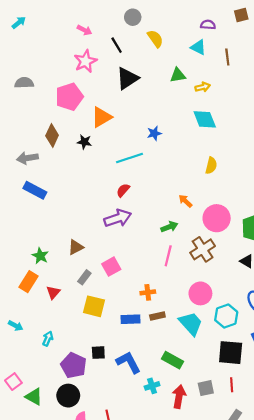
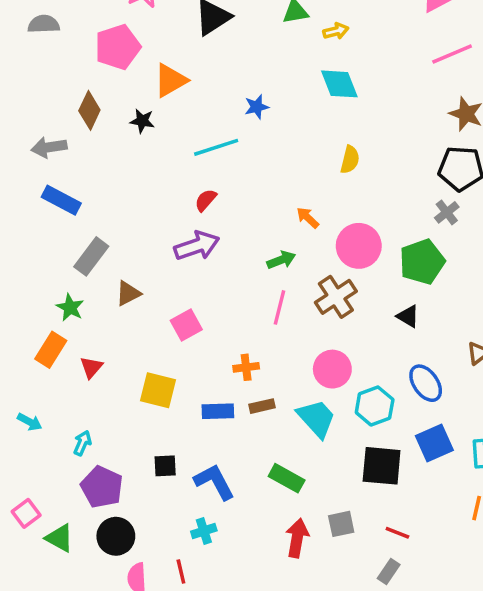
gray rectangle: (84, 277) -> (91, 256), moved, size x1.5
purple pentagon: (74, 365) -> (102, 487), moved
red line: (232, 385) -> (397, 533), moved, turned -64
cyan cross: (152, 386) -> (204, 531), moved

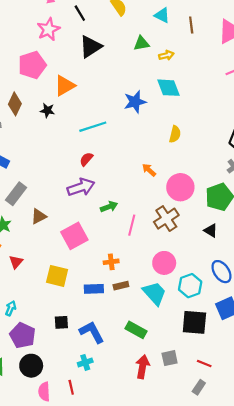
blue star: (257, 107) -> (135, 102), moved, size x1.5
green arrow: (281, 260) -> (109, 207), moved
pink square: (186, 325) -> (74, 236), size x1.4

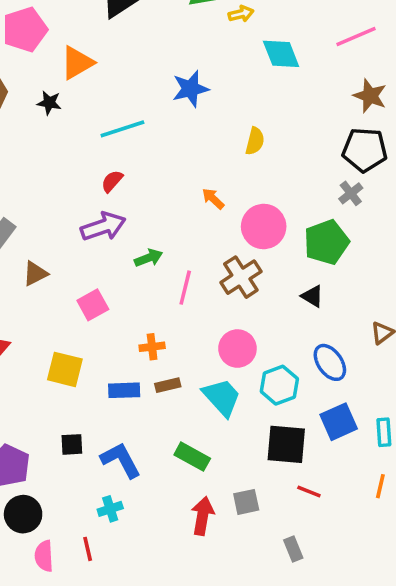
cyan diamond: (168, 88) -> (281, 54), moved
pink square: (74, 236) -> (93, 305), size x0.7
red line: (204, 363) -> (309, 491), moved
gray rectangle: (199, 387) -> (293, 549), turned -56

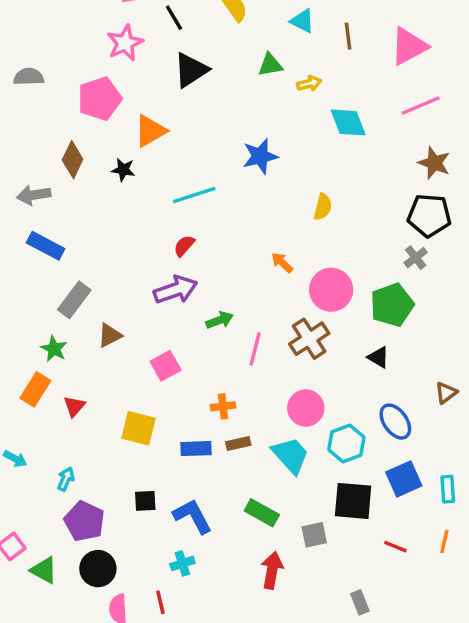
red line: (309, 491) -> (395, 547), moved
gray square: (246, 502) -> (314, 535), moved

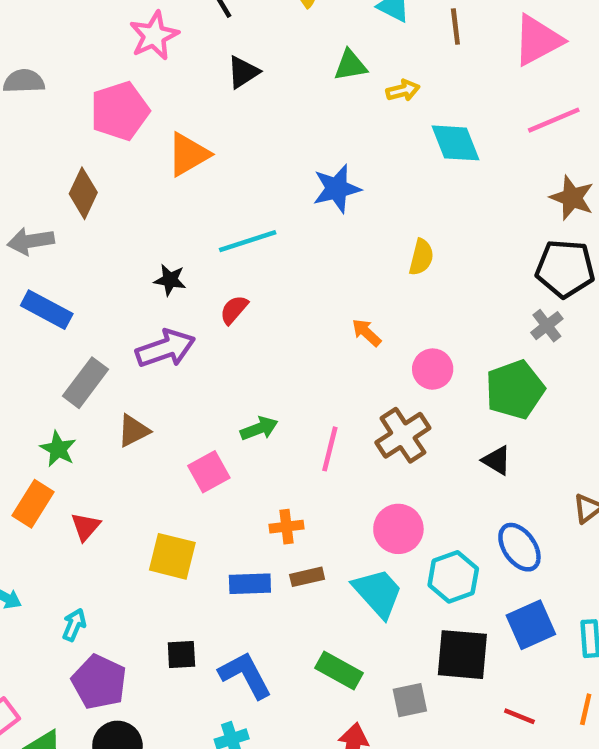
black triangle: (191, 70) -> (243, 72), size x0.7
black star: (123, 170) -> (170, 280), moved
purple arrow: (176, 290) -> (165, 348), moved
pink circle: (331, 290) -> (433, 369), size x0.7
green arrow: (220, 320) -> (259, 428), moved

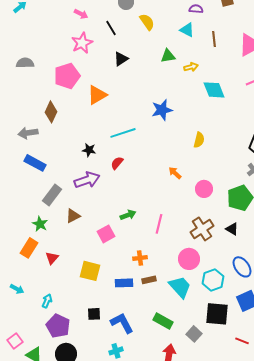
brown cross: (403, 435) -> (202, 229), moved
gray square: (410, 700) -> (194, 334), turned -35

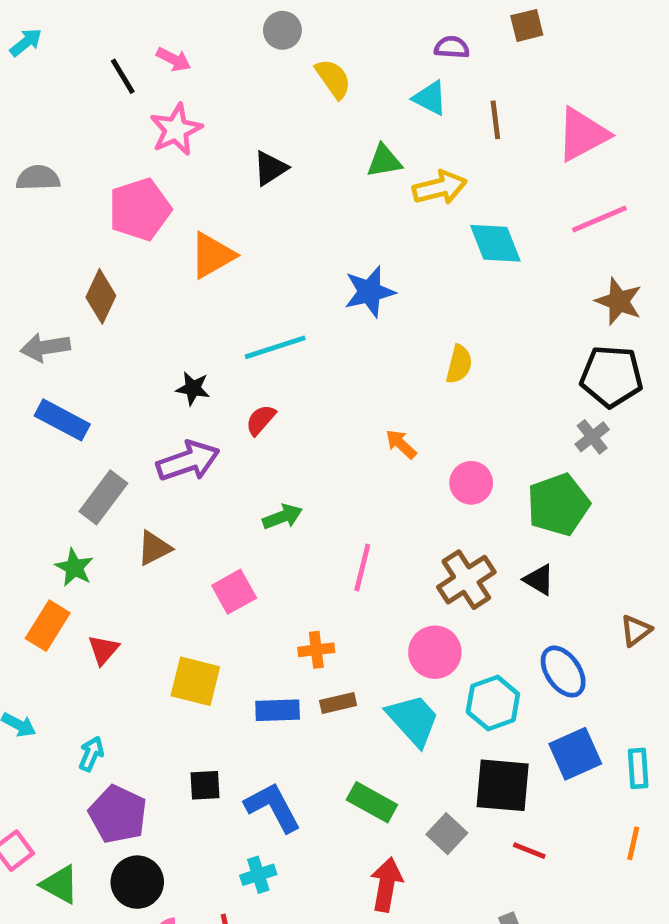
black line: (111, 28) -> (123, 76), moved
yellow arrow: (191, 67) -> (440, 188), size x1.5
green arrow: (128, 215) -> (282, 517), moved
red line: (242, 341) -> (529, 851), moved

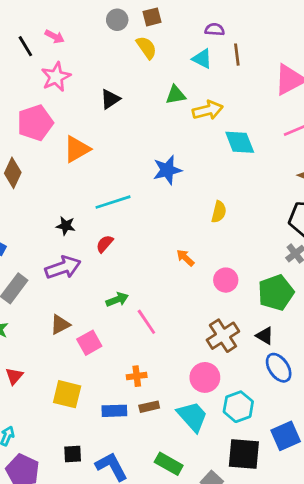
brown square: (527, 25) -> (152, 17), moved
brown line: (495, 120) -> (237, 55), moved
brown triangle: (154, 548) -> (60, 325), moved
pink line: (362, 568) -> (146, 322), moved, turned -48
blue ellipse: (563, 672) -> (279, 368), moved

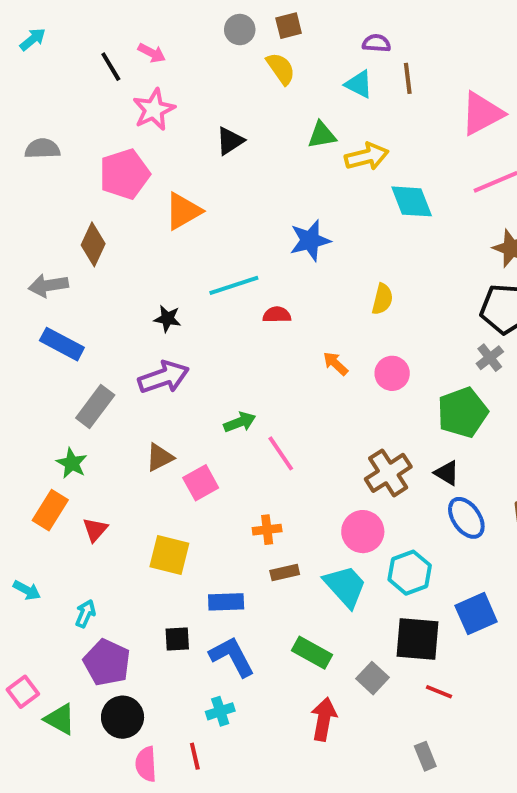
red semicircle: (105, 244) -> (277, 315), moved, turned 48
pink circle: (226, 280) -> (392, 373), moved
blue rectangle: (114, 411) -> (226, 602), moved

